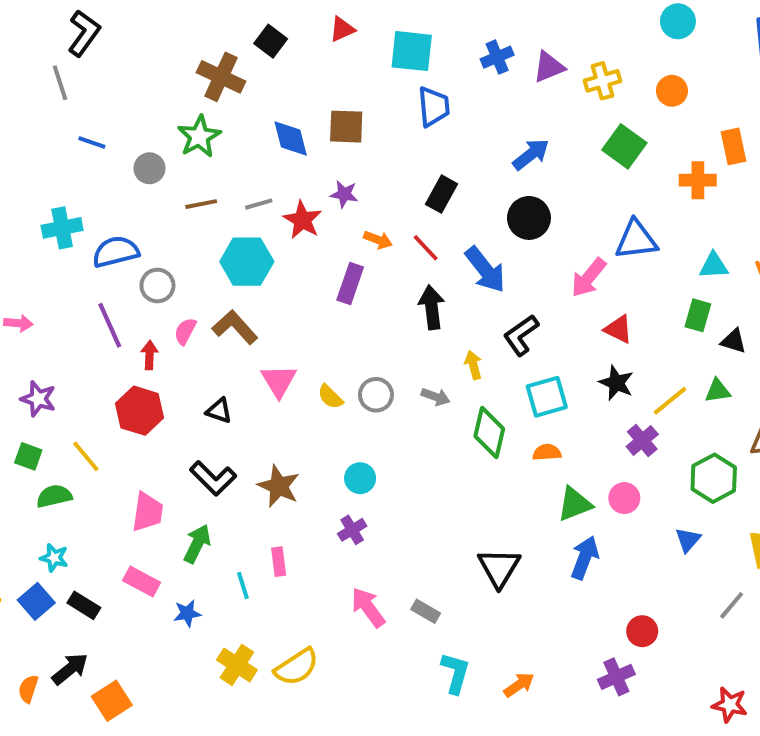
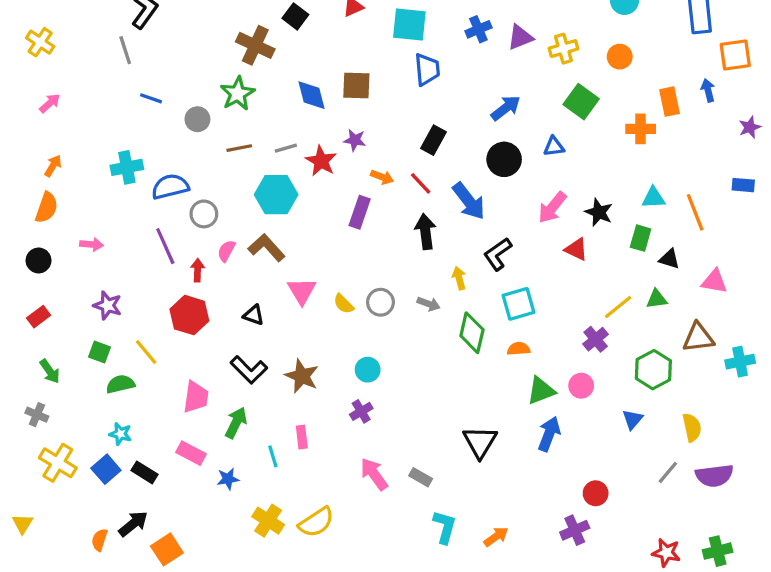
blue triangle: (636, 240) -> (554, 147), moved, size x0.6
black star: (616, 383) -> (599, 212), moved

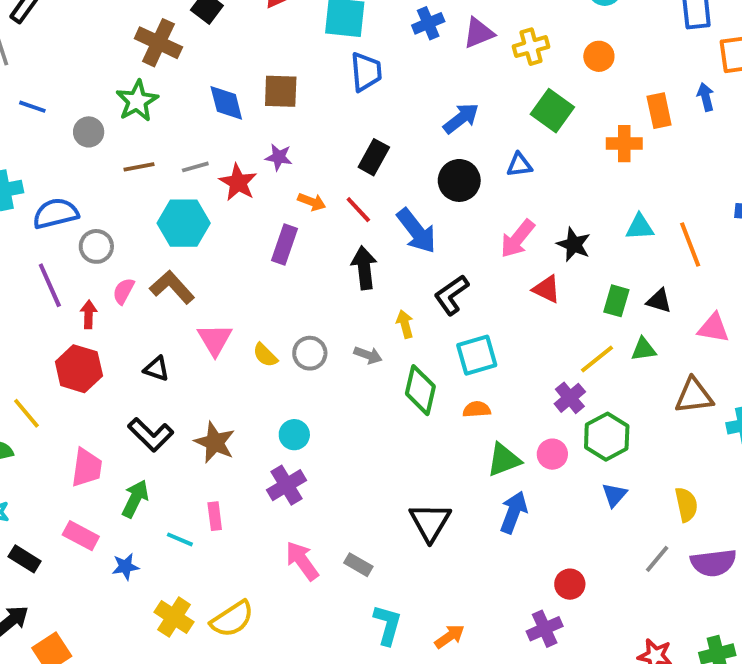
green rectangle: (641, 238) -> (616, 301), moved
green hexagon: (653, 370) -> (607, 437), moved
purple cross: (361, 411) -> (287, 485), size x1.4
cyan line: (273, 456) -> (180, 539), turned -50

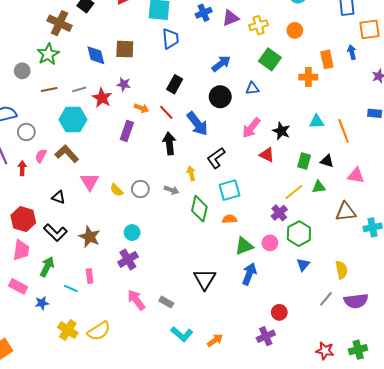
red hexagon: (79, 369) -> (23, 219), moved
cyan L-shape: (387, 625) -> (182, 334), turned 115

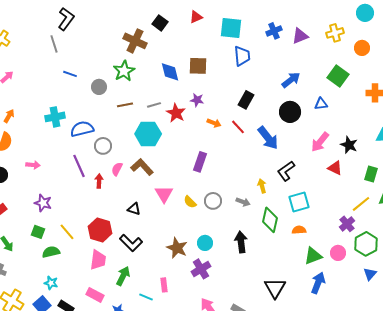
yellow cross: (259, 25) -> (335, 33), moved
purple rectangle: (127, 131) -> (200, 162), moved
black arrow: (169, 143) -> (241, 242), moved
brown star: (90, 237) -> (177, 248), moved

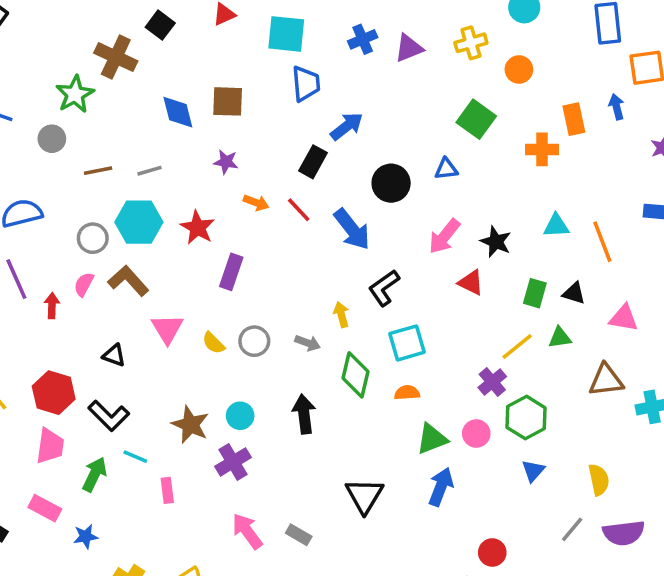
green star: (124, 71) -> (75, 94), moved
blue arrow: (291, 80) -> (347, 126), moved
red star: (176, 113) -> (197, 228), moved
gray circle: (103, 146) -> (93, 238), moved
cyan line: (146, 297) -> (135, 457), moved

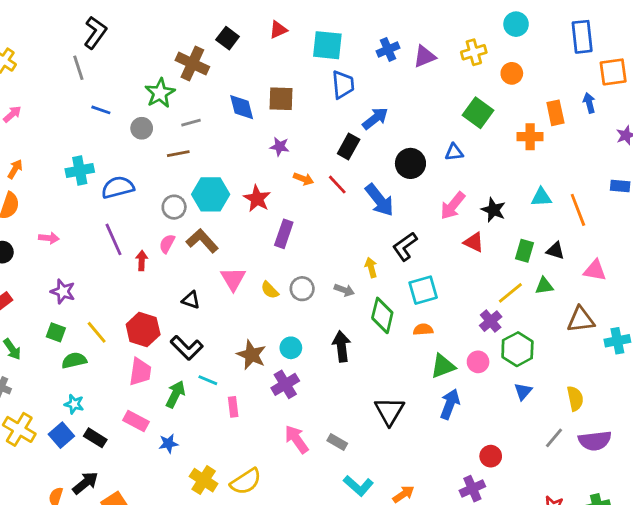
gray line: (150, 171) -> (191, 123), moved

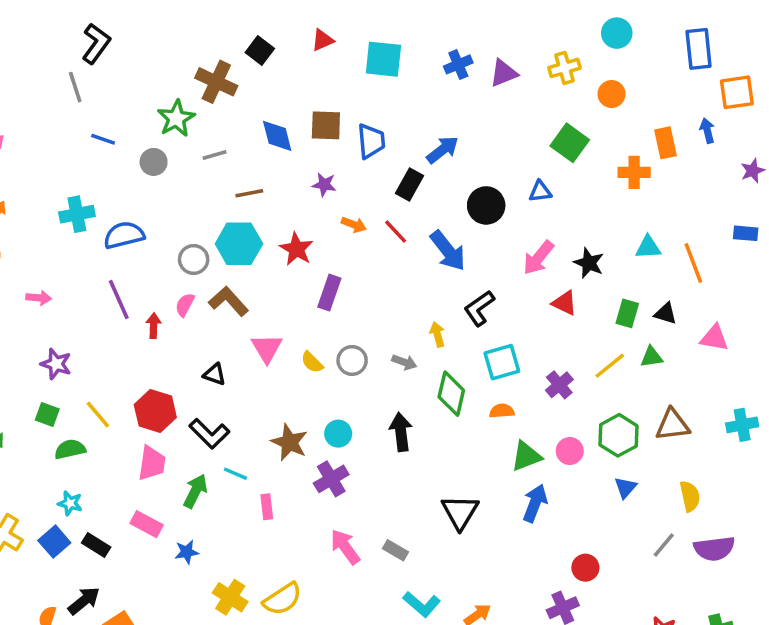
blue trapezoid: (343, 85) -> (371, 141), moved
brown line: (178, 154) -> (249, 193), moved
brown triangle: (581, 320) -> (672, 425), moved
purple cross: (491, 321) -> (559, 385), moved

